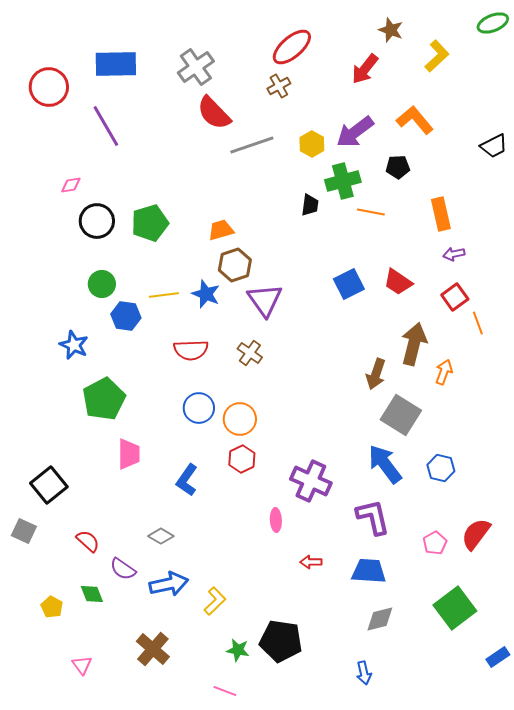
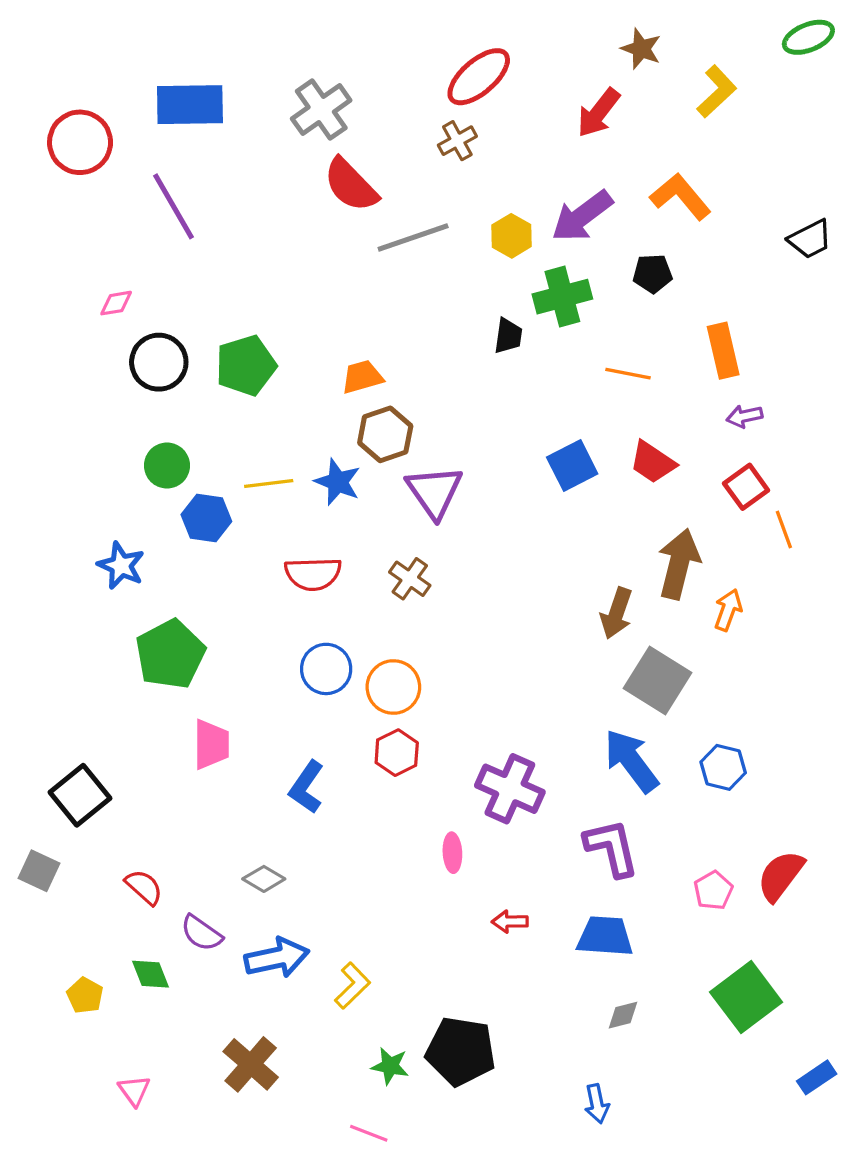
orange line: (371, 212) -> (628, 374), moved
gray diamond: (380, 619) -> (623, 1015), size x0.7

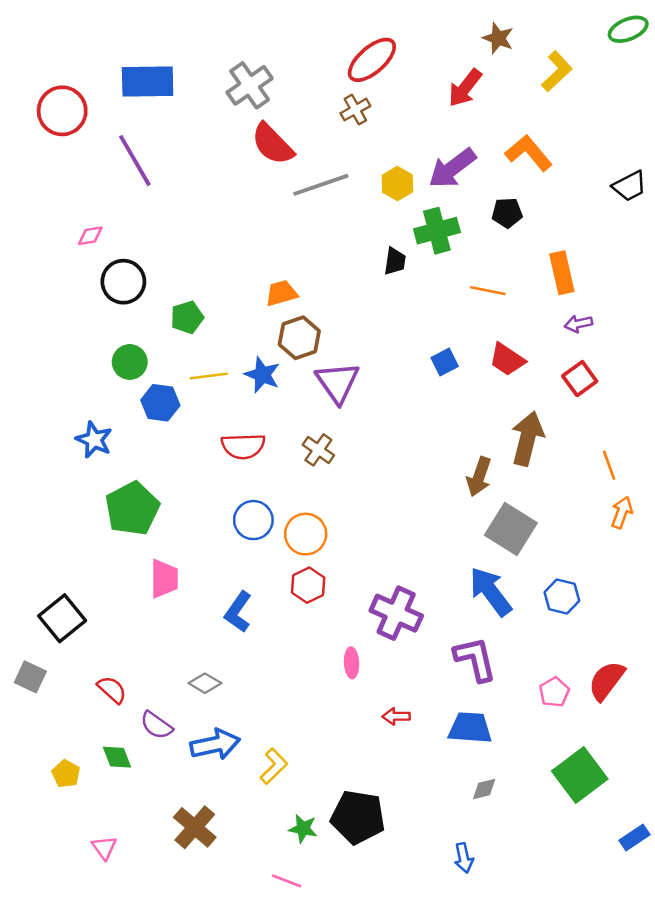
green pentagon: (246, 365) -> (187, 317), moved, size x0.7
blue square: (572, 466) -> (445, 362), size x0.7
orange line: (784, 530) -> (609, 465), moved
orange arrow: (728, 610) -> (622, 512), moved

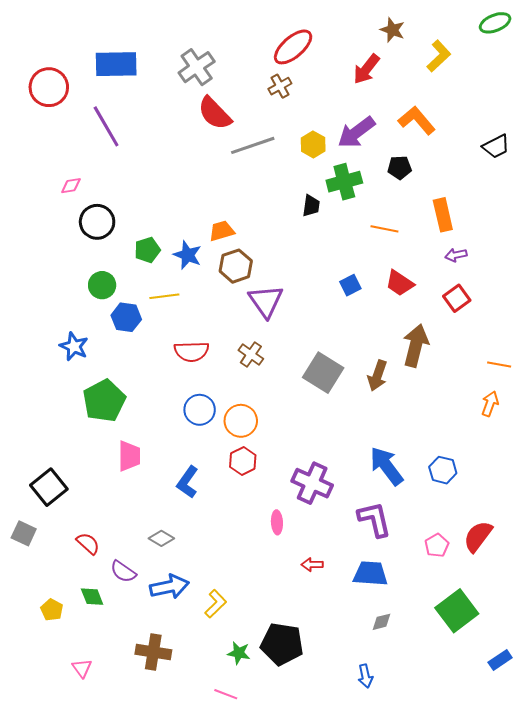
blue star: (262, 375) -> (188, 255), moved
orange line: (609, 465) -> (499, 365), moved, turned -60
gray square: (511, 529) -> (323, 373), moved
brown cross: (195, 827) -> (153, 652), turned -32

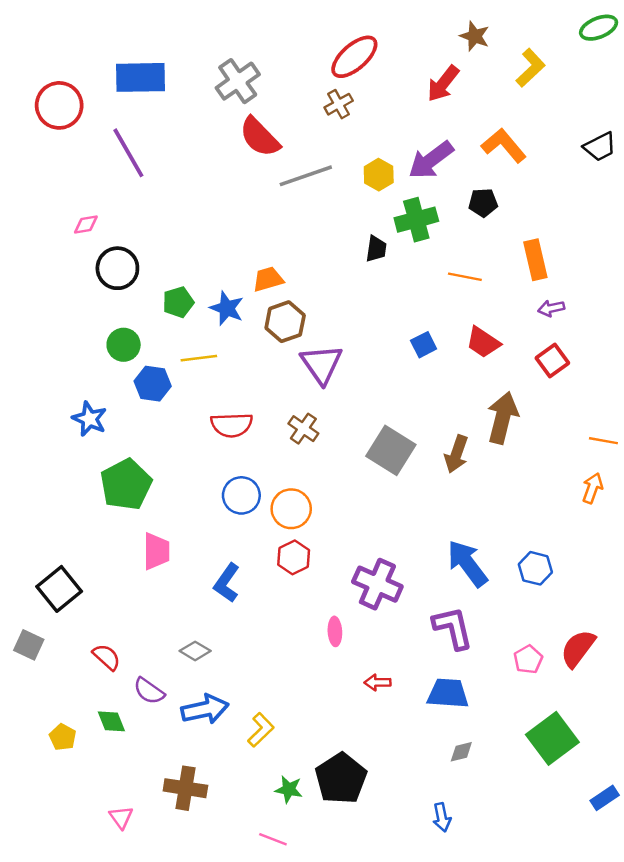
black trapezoid: (496, 146) -> (600, 147), moved
black pentagon: (282, 644) -> (341, 778), turned 30
pink triangle: (82, 668) -> (121, 817), moved

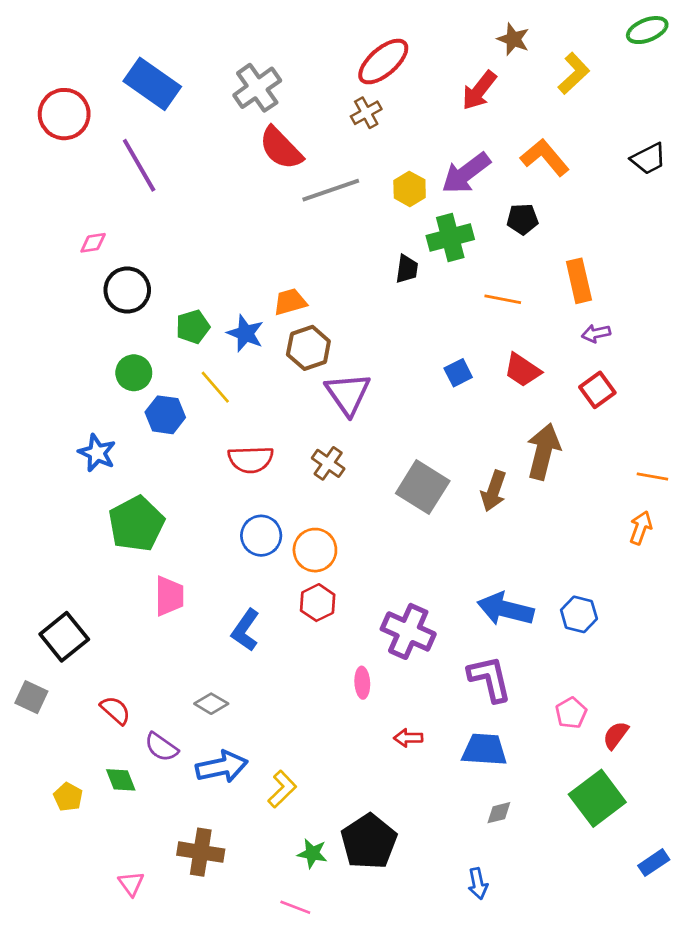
blue rectangle: (141, 77) -> (152, 84), turned 36
yellow line: (199, 358) -> (215, 387), turned 56
blue arrow: (467, 563) -> (505, 609), turned -39
red semicircle: (578, 648) -> (616, 735), moved, size x0.7

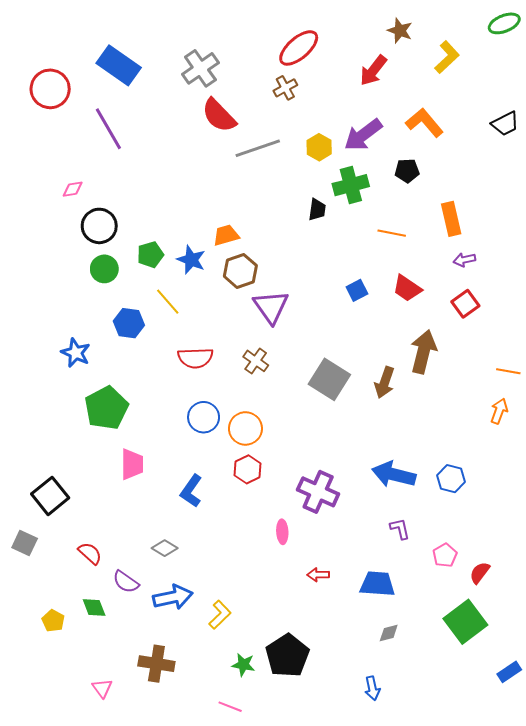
green circle: (134, 373) -> (104, 269), moved
purple L-shape: (490, 679) -> (400, 529), moved, size x0.6

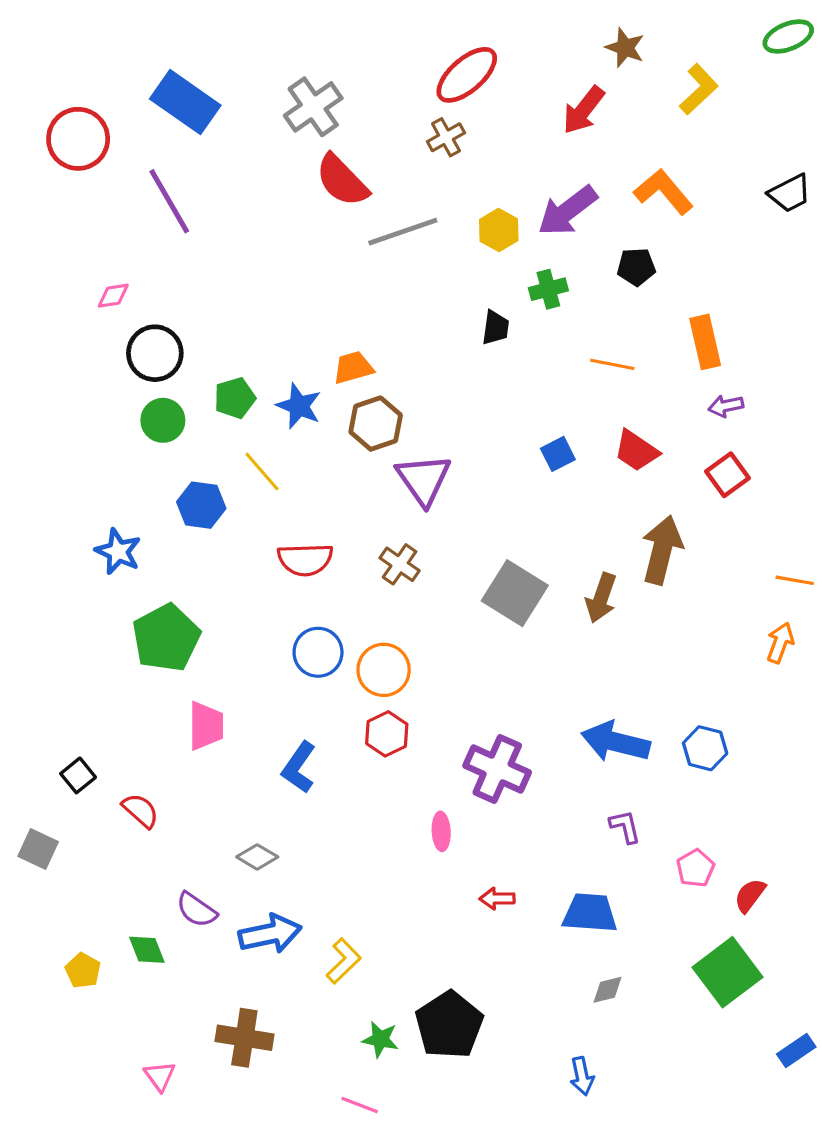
green cross: (351, 185) -> (548, 289), size x0.7
black square: (50, 496) -> (78, 775), size x0.6
red semicircle: (90, 553) -> (140, 811), moved

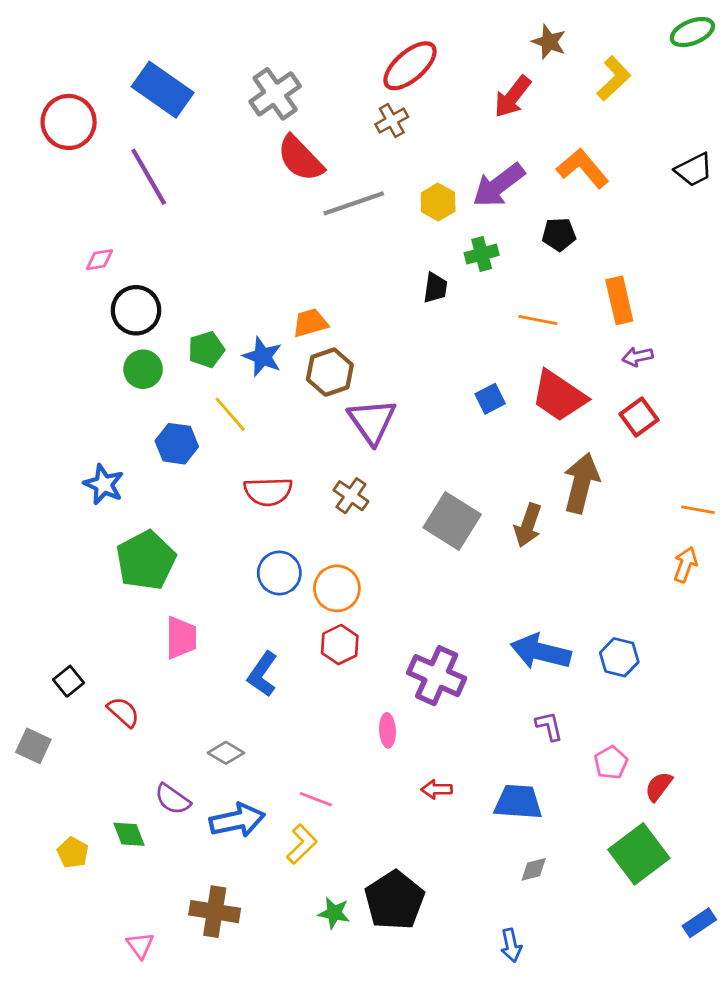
red trapezoid: (636, 451) -> (559, 396), size x1.4
pink line: (360, 1105) -> (316, 799), moved

